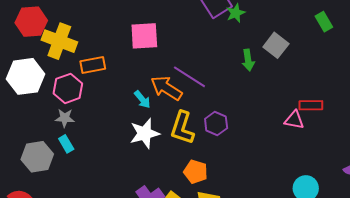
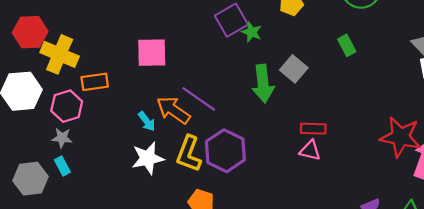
green star: (236, 13) -> (252, 32), turned -30
green arrow: (248, 60) -> (263, 84), size x1.6
red rectangle: (311, 105) -> (313, 129), moved
purple hexagon: (216, 123) -> (225, 151), size x1.6

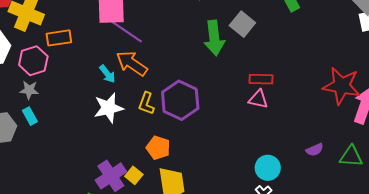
purple line: (199, 99) -> (127, 32), moved
yellow L-shape: (189, 154) -> (146, 103), size x0.7

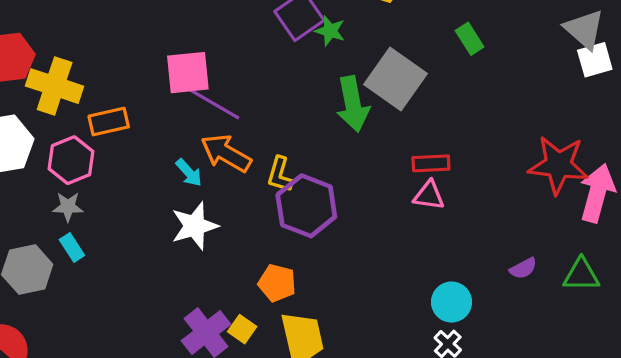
gray square: (242, 24) -> (396, 79), size x1.5
yellow L-shape: (146, 103) -> (280, 174), moved

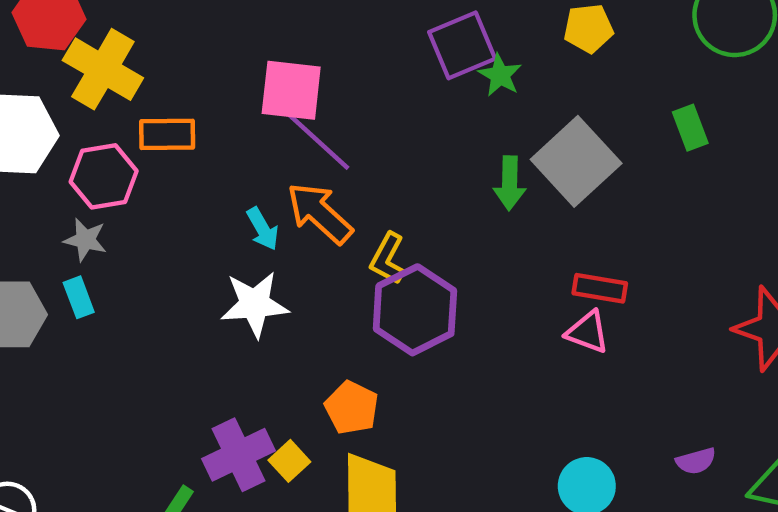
green arrow: (353, 104) -> (510, 183), size x0.7

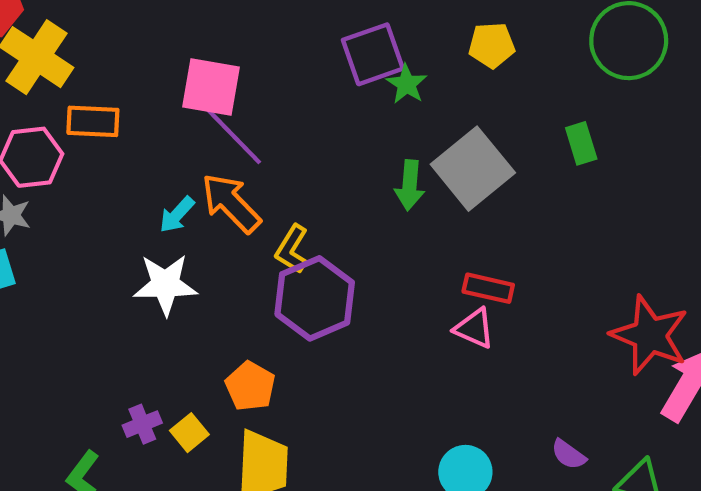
cyan arrow: (263, 229) -> (177, 215), turned 69
purple cross: (239, 455) -> (142, 424), size x0.6
purple semicircle: (696, 461) -> (569, 454), turned 48

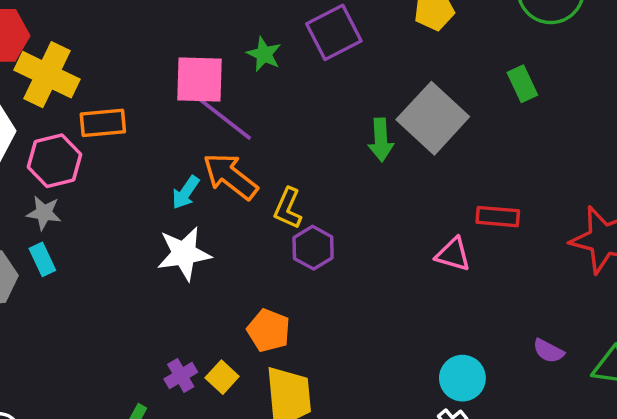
green star: (407, 84) -> (264, 54), moved
red rectangle: (488, 288) -> (498, 217), moved
purple hexagon: (315, 298) -> (313, 248), size x0.6

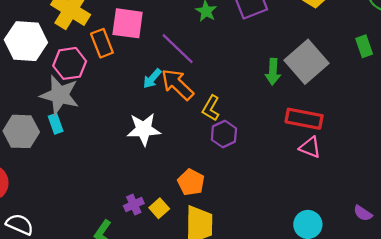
pink square: (200, 79) -> (128, 23), moved
orange rectangle: (103, 123) -> (102, 43), turned 68
cyan arrow: (186, 193) -> (152, 79), moved
gray star: (44, 213) -> (60, 95), size x1.8
red rectangle: (498, 217) -> (304, 119), moved, size x1.4

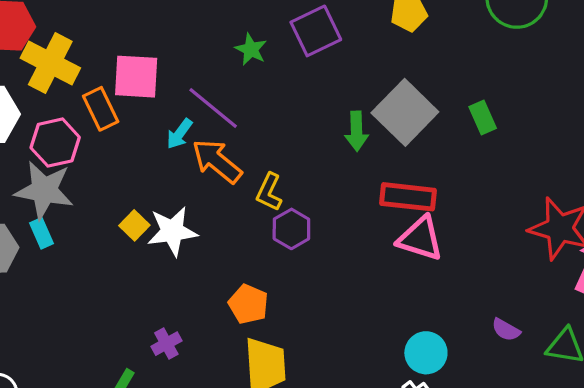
green rectangle: (364, 46) -> (483, 117), moved
cyan arrow: (152, 79) -> (179, 134), moved
pink triangle: (310, 147) -> (420, 239), size x1.4
yellow square: (159, 208) -> (134, 225), moved

